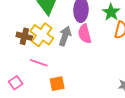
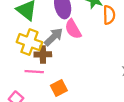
brown cross: (24, 36) -> (43, 54), moved
gray arrow: (65, 36) -> (54, 37), turned 42

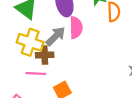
pink semicircle: (73, 29) -> (76, 28), turned -150

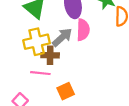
yellow cross: (30, 42) -> (37, 42), turned -35

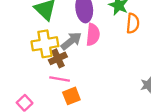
brown cross: (50, 55) -> (58, 58), turned -30
pink line: (40, 73) -> (60, 79), moved

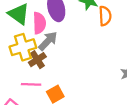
pink semicircle: (93, 35) -> (39, 23), moved
pink line: (60, 79) -> (31, 84), moved

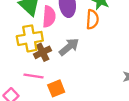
orange semicircle: (105, 16) -> (92, 19), moved
gray arrow: (48, 41) -> (69, 47), moved

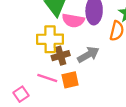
pink semicircle: (49, 17) -> (73, 20), turned 85
orange square: (56, 88) -> (70, 80), moved

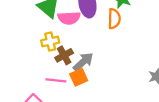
yellow cross: (50, 39) -> (50, 42), size x0.7
gray arrow: (88, 55) -> (83, 62), moved

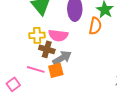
pink semicircle: (69, 18) -> (58, 35), moved
brown cross: (64, 55) -> (47, 49), turned 35

